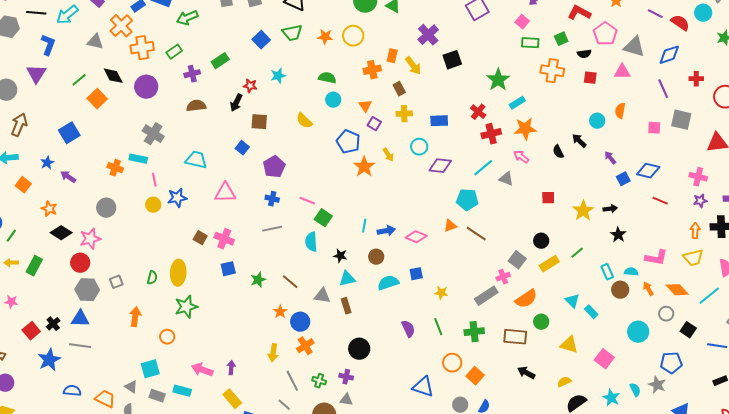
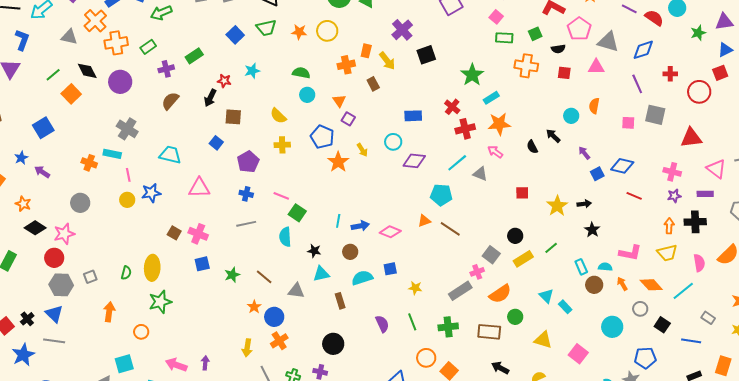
brown semicircle: (196, 106) -> (170, 101), turned -42
yellow cross: (404, 114) -> (282, 145), moved
brown rectangle: (346, 306) -> (340, 301), moved
blue triangle: (80, 319) -> (54, 314), turned 42

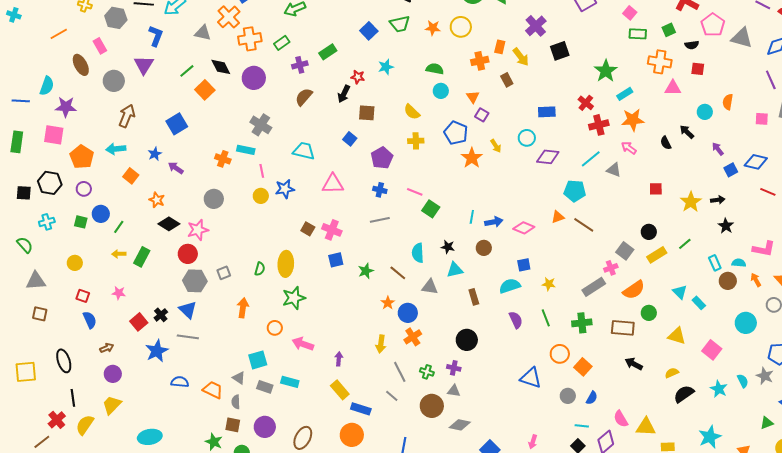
pink triangle: (596, 67) -> (673, 88), moved
cyan semicircle: (285, 237) -> (418, 253), moved
cyan semicircle: (362, 278) -> (510, 286), moved
pink arrow: (176, 365) -> (303, 344), moved

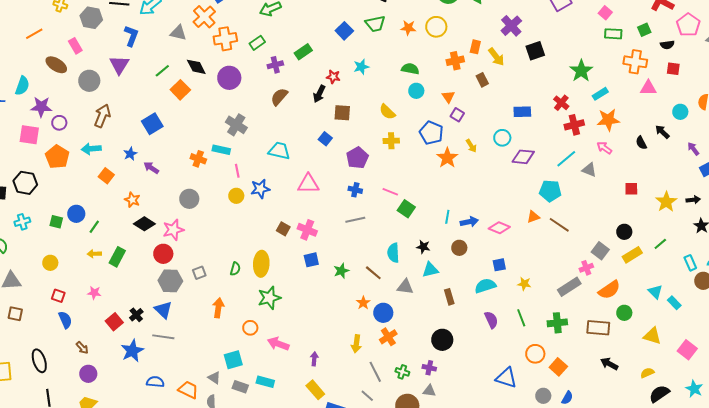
brown ellipse: (81, 65) -> (56, 65), turned -30
purple circle: (84, 189) -> (59, 123), moved
brown arrow: (107, 348) -> (82, 348), turned 72

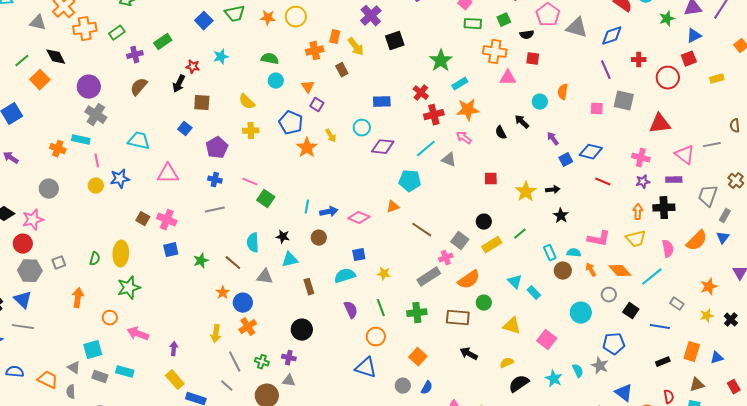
purple circle: (229, 78) -> (89, 87), moved
brown line: (559, 225) -> (422, 230), moved
orange circle: (535, 354) -> (376, 337), moved

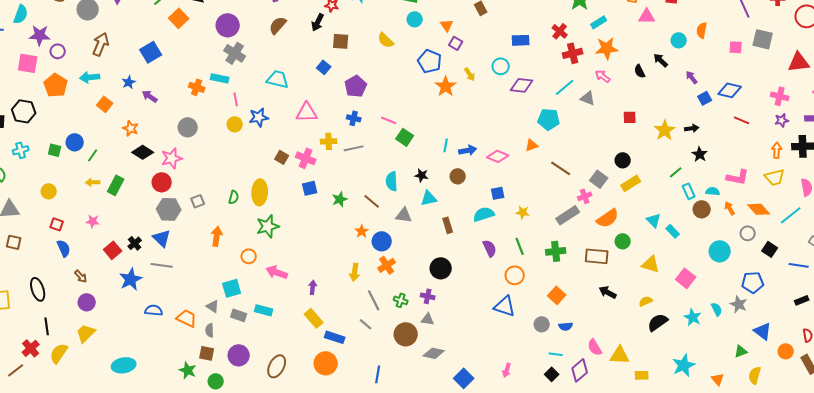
yellow cross: (251, 131) -> (329, 141), moved
green line: (520, 234) -> (676, 172), moved
blue semicircle: (427, 388) -> (566, 326), turned 56

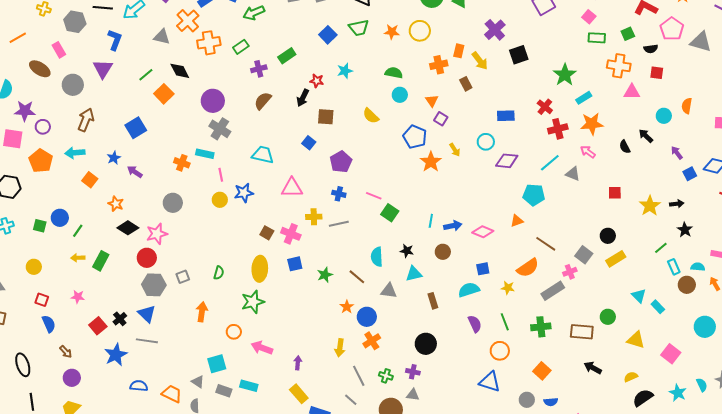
yellow ellipse: (260, 192) -> (260, 269), moved
orange semicircle: (608, 218) -> (528, 268), moved

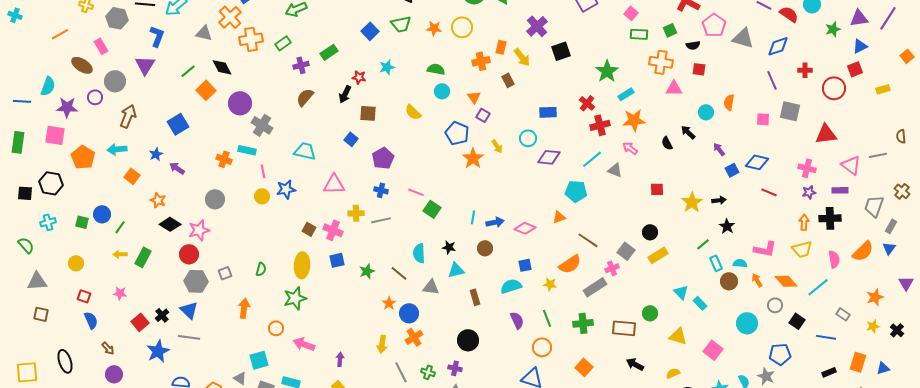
purple circle: (213, 101) -> (240, 103), moved
purple circle: (43, 127) -> (95, 97), moved

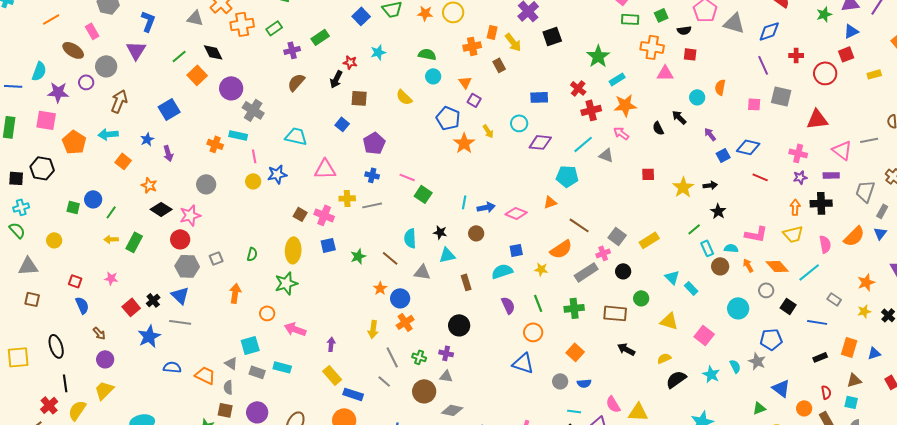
purple arrow: (177, 168) -> (168, 153), turned -140
cyan cross: (48, 222) -> (21, 207), moved
black circle: (650, 232) -> (623, 271), moved
yellow circle: (76, 263) -> (54, 240), moved

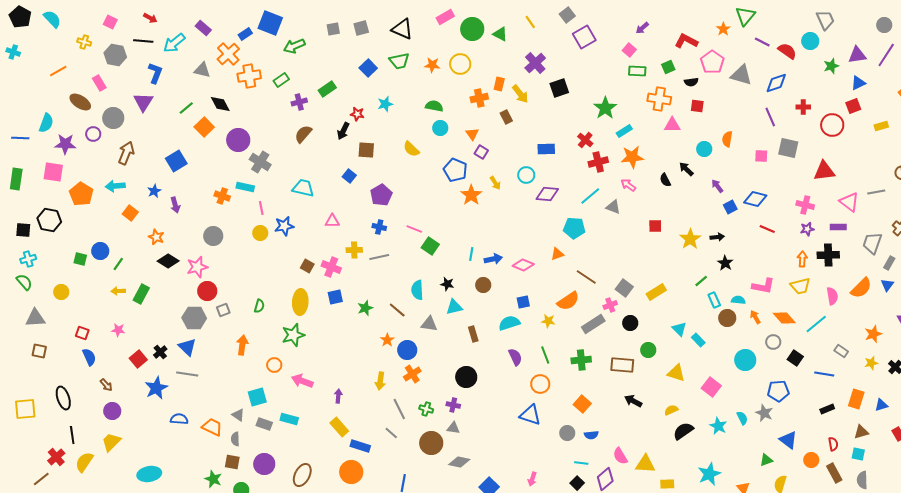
pink triangle: (325, 169) -> (332, 221), size x0.7
red circle: (180, 239) -> (207, 291), moved

